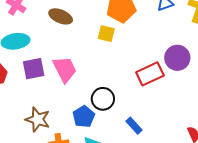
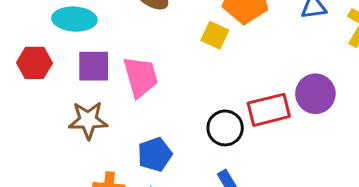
black circle: (103, 99) -> (225, 128), moved
brown star: (38, 119) -> (88, 120), moved, turned -30

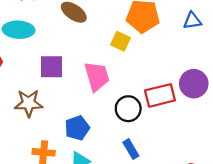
purple square: (94, 66) -> (51, 67), moved
pink trapezoid: (141, 77) -> (97, 76), moved

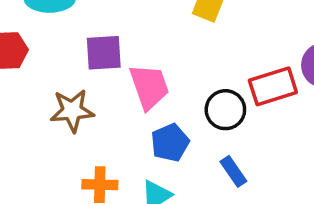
pink trapezoid: (97, 76) -> (149, 87), moved
blue pentagon: (77, 128) -> (170, 143), moved

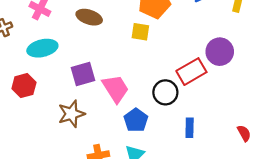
blue rectangle: (233, 171) -> (190, 128), moved, turned 48

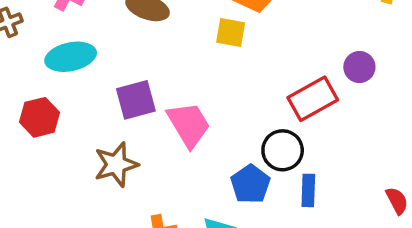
purple circle: (220, 52) -> (359, 67), size x0.7
black circle: (165, 92) -> (283, 150), moved
blue pentagon: (136, 120) -> (250, 184), moved

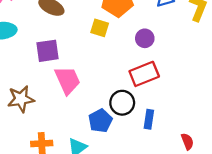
purple circle: (359, 67) -> (145, 38), moved
purple square: (136, 100) -> (47, 51), moved
blue rectangle: (308, 190) -> (149, 119), moved

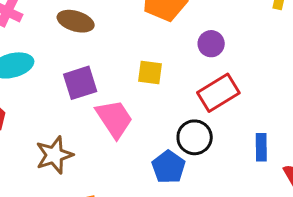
yellow square: (100, 28) -> (150, 72), moved
blue rectangle: (149, 119) -> (261, 147), moved

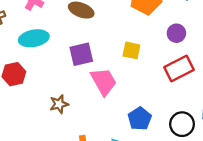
black circle: (195, 137) -> (182, 124), moved
brown star: (54, 155) -> (59, 104), size x0.7

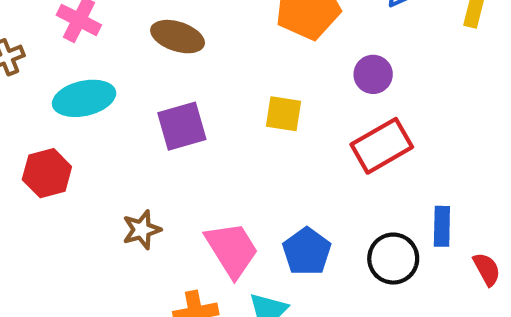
pink trapezoid: (104, 82) -> (232, 250), moved

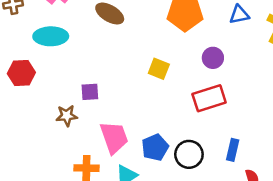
purple square: (182, 126) -> (90, 92), moved, size x0.7
black circle: (393, 259) -> (189, 154), moved

